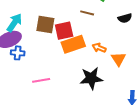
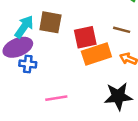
brown line: (87, 13) -> (122, 30), moved
brown square: (45, 25) -> (50, 22), moved

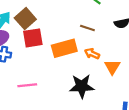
brown square: (50, 22) -> (25, 19), turned 36
red square: (85, 37) -> (33, 38), moved

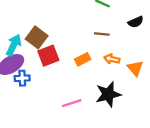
orange rectangle: (64, 48) -> (83, 59), size x0.6
pink line: (27, 85) -> (72, 103), moved

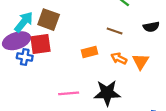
brown square: (37, 37) -> (49, 20), turned -30
red square: (48, 56) -> (40, 44), moved
orange triangle: (135, 68) -> (141, 61), moved

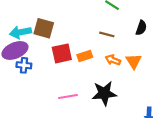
cyan arrow: (24, 22) -> (21, 32), turned -135
black semicircle: (151, 27) -> (141, 28), turned -56
red square: (40, 44) -> (62, 53), moved

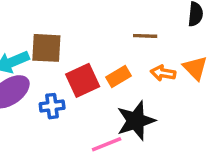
blue cross: (24, 65) -> (52, 106), moved
black star: (104, 93) -> (136, 121), moved

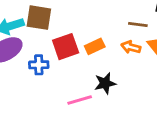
brown line: (145, 36) -> (138, 24), moved
black star: (136, 121) -> (105, 83), size x0.7

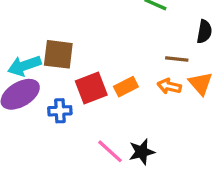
black star: (105, 83) -> (142, 152), moved
pink line: (80, 100) -> (110, 151), turned 60

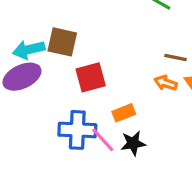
orange rectangle: (126, 87) -> (124, 113), moved
blue cross: (60, 111) -> (77, 130), moved, size x1.6

